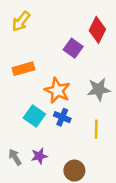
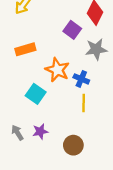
gray star: (99, 89) -> (96, 49), moved
blue cross: (62, 117) -> (81, 79), moved
yellow line: (96, 129) -> (84, 103), moved

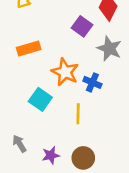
gray star: (96, 49) -> (109, 49), turned 30
yellow line: (84, 103) -> (78, 114), moved
purple star: (40, 131) -> (51, 155), moved

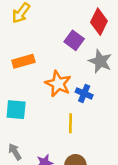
cyan square: (40, 99) -> (16, 110), moved, turned -30

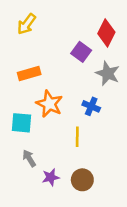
orange star: (58, 84) -> (49, 104), moved
gray arrow: (15, 152) -> (29, 158), moved

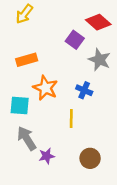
red diamond: (106, 33) -> (98, 22), turned -75
gray arrow: (29, 158) -> (27, 138), size x1.5
brown circle: (82, 180) -> (90, 158), moved

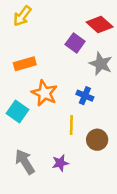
cyan square: (20, 106) -> (17, 112), turned 30
gray arrow: (27, 138) -> (25, 162), moved
purple star: (47, 156) -> (60, 163), moved
brown circle: (90, 158) -> (97, 140), moved

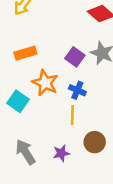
purple square: (75, 43) -> (75, 57), moved
blue cross: (85, 96) -> (77, 90), moved
brown circle: (97, 140) -> (95, 142), moved

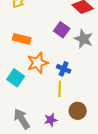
orange rectangle: (25, 53) -> (22, 39), turned 30
purple square: (75, 57) -> (62, 30), moved
orange star: (45, 83) -> (38, 63), turned 30

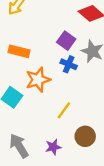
blue cross: (64, 69) -> (69, 64), moved
yellow line: (60, 89) -> (64, 110), turned 35

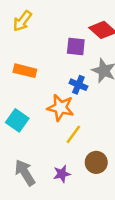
purple square: (66, 41) -> (76, 46), moved, turned -30
orange star: (38, 80) -> (61, 108), moved, turned 30

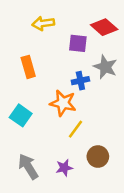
yellow arrow: (22, 21) -> (43, 23), moved, turned 45
orange rectangle: (25, 71) -> (28, 67), turned 60
blue cross: (78, 85) -> (80, 81), turned -35

